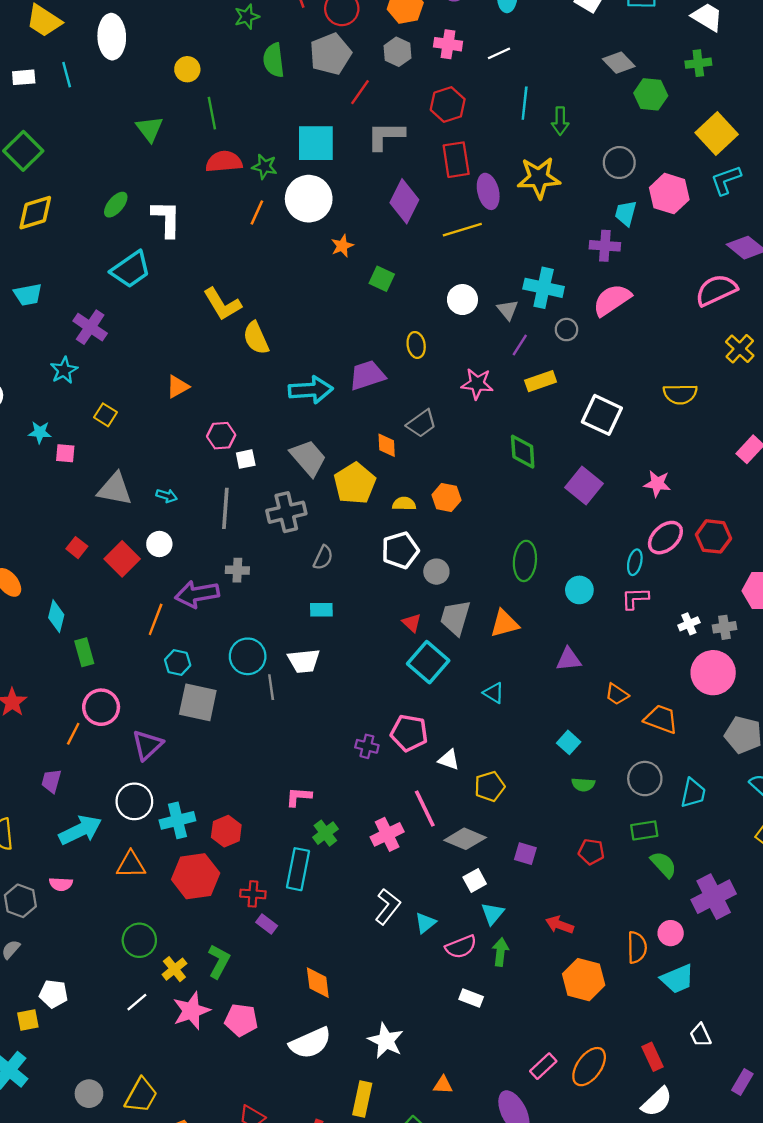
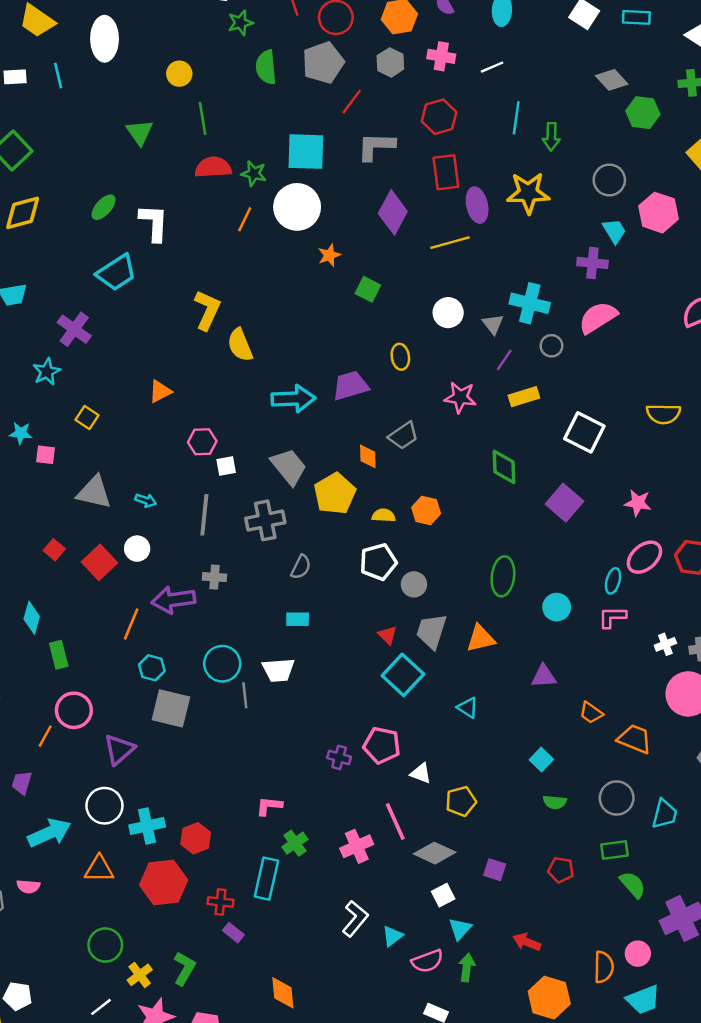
cyan trapezoid: (626, 213) -> (614, 231), turned 132
yellow L-shape: (222, 304) -> (207, 310), turned -126

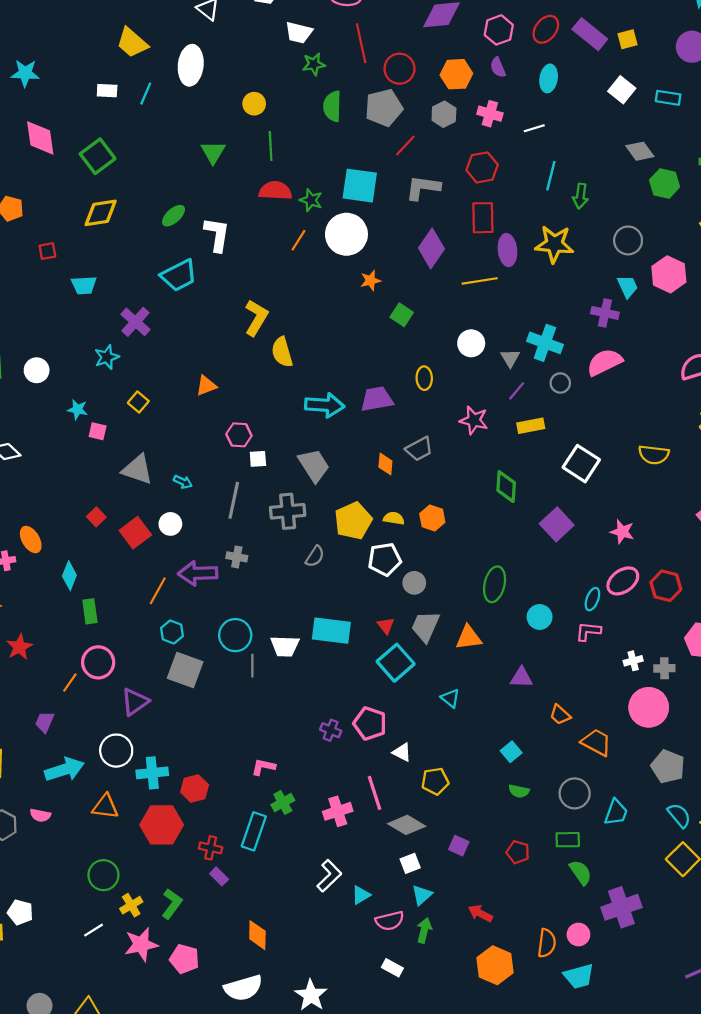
cyan line: (58, 75) -> (146, 94), turned 30
yellow pentagon: (335, 494) -> (353, 521), moved
cyan rectangle: (298, 619) -> (331, 631), moved, size x1.8

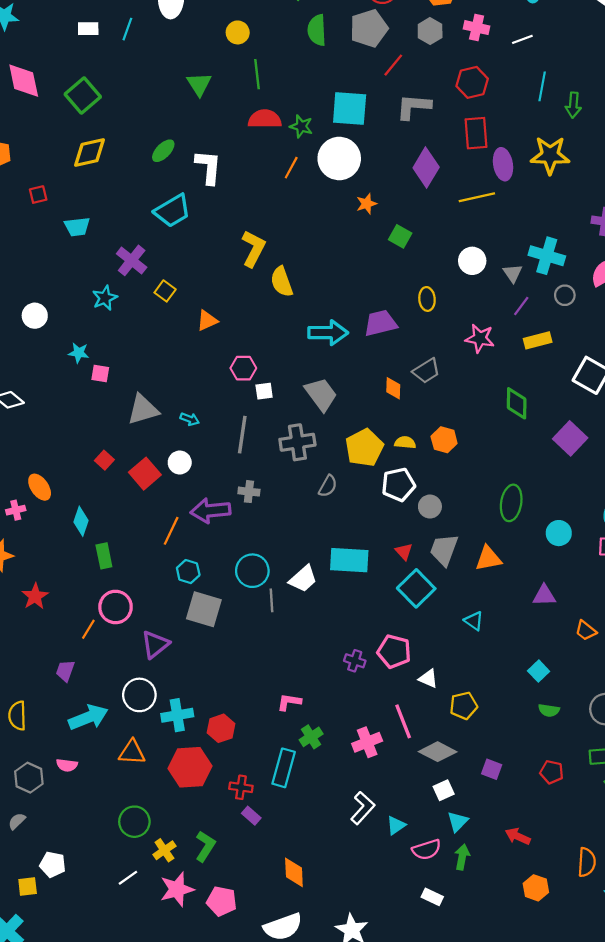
yellow square: (138, 402) -> (165, 291), moved
gray triangle: (137, 469) -> (143, 410), turned -32
white trapezoid: (285, 646) -> (303, 579), turned -40
orange hexagon: (495, 965) -> (536, 888), size x0.7

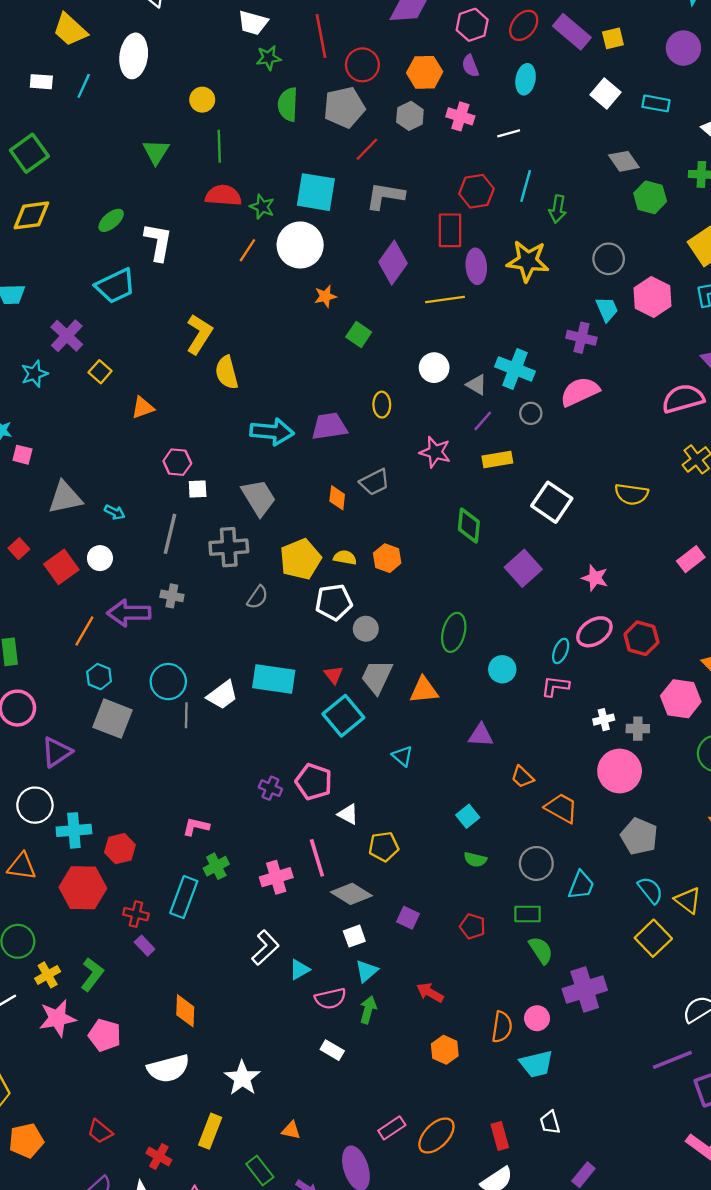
red hexagon: (472, 82) -> (476, 191), moved
gray triangle: (513, 273) -> (477, 385), turned -30

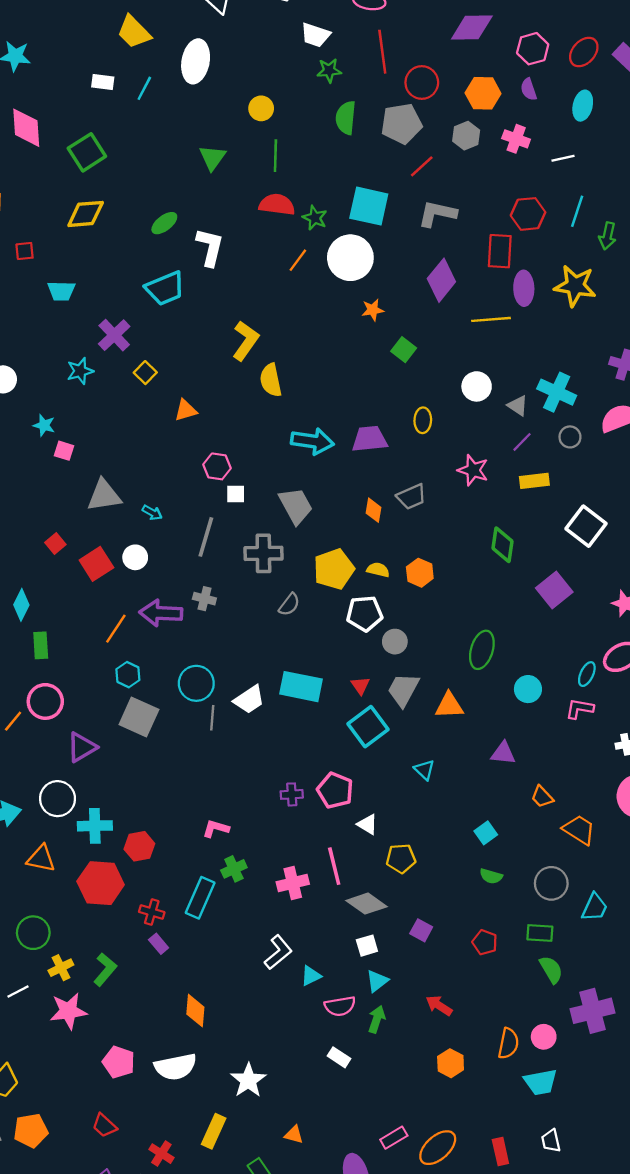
purple cross: (270, 788) -> (292, 794), turned -30
pink pentagon: (105, 1035) -> (119, 1062), moved

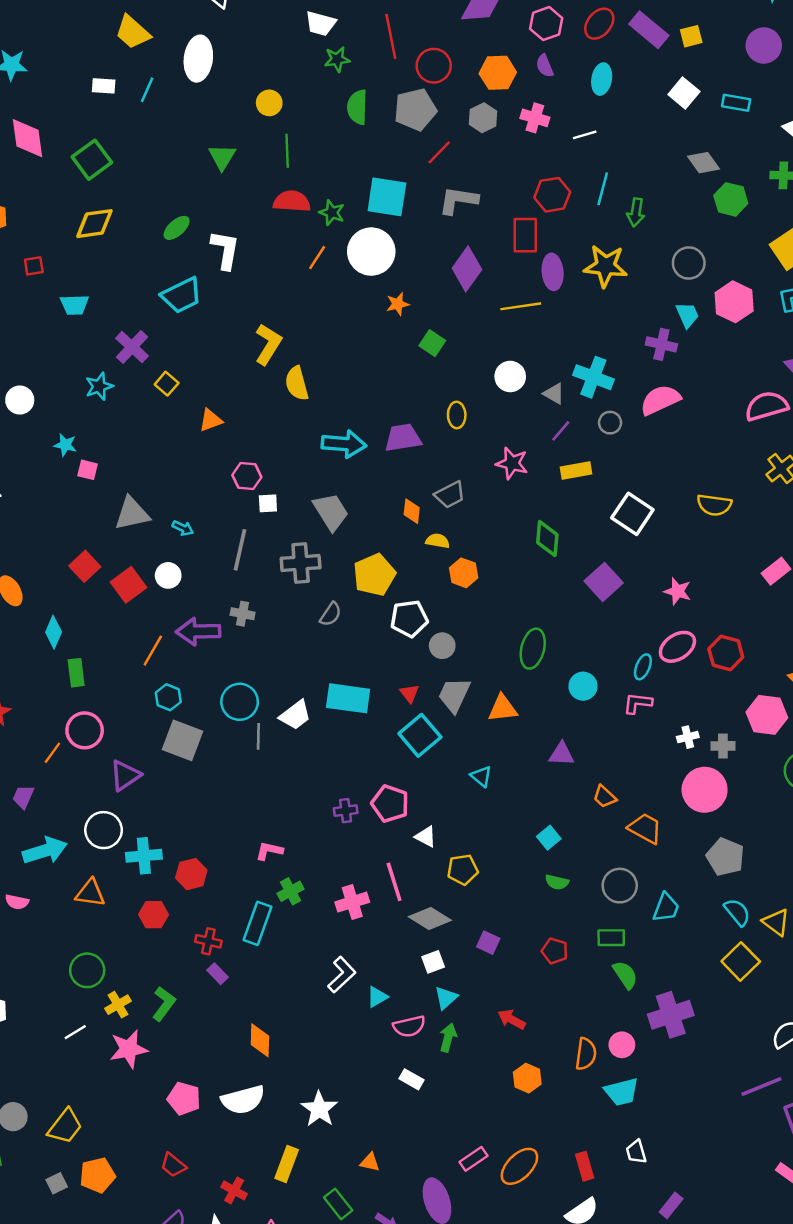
red square: (55, 543) -> (85, 566), size x1.4
yellow semicircle: (378, 570) -> (438, 541), moved
red hexagon: (101, 883) -> (154, 915), size x0.6

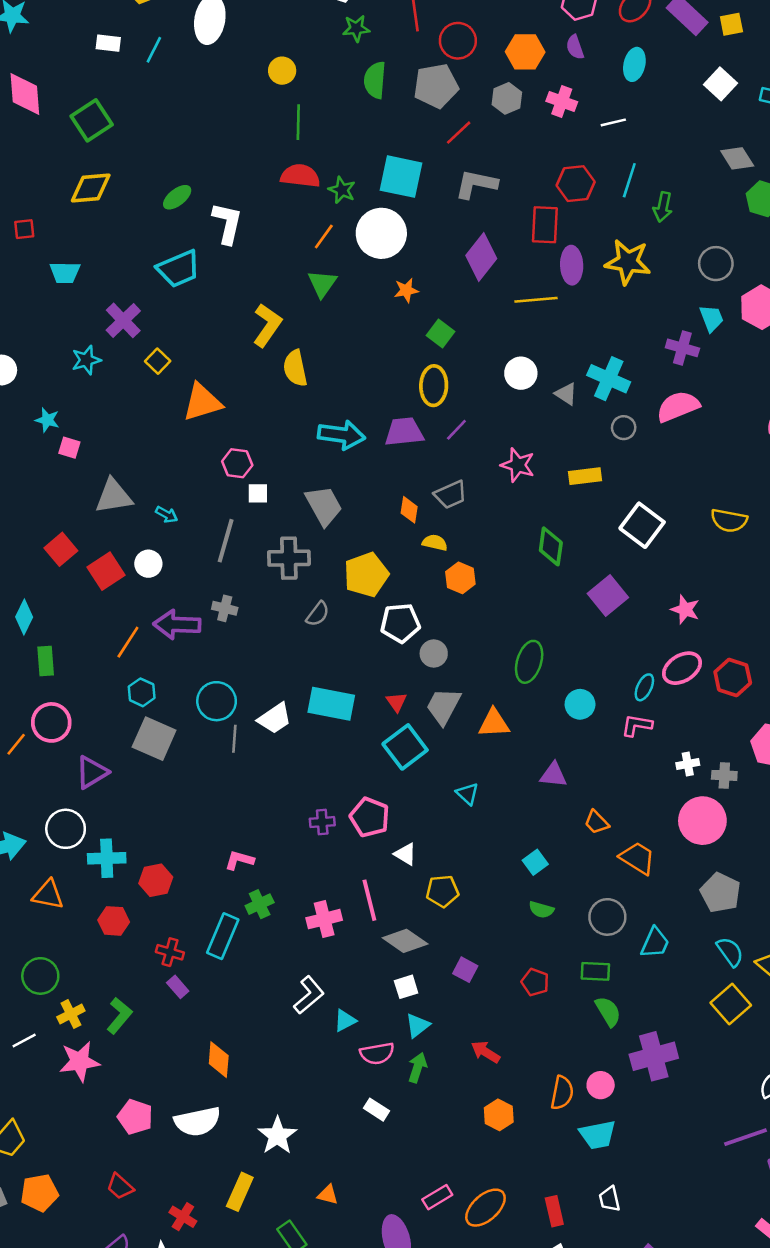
green triangle: (222, 157) -> (322, 284), moved
yellow ellipse: (457, 415) -> (434, 386), moved, size x1.4
orange triangle: (211, 420) -> (202, 402), size x1.6
purple line: (561, 431) -> (456, 430), moved

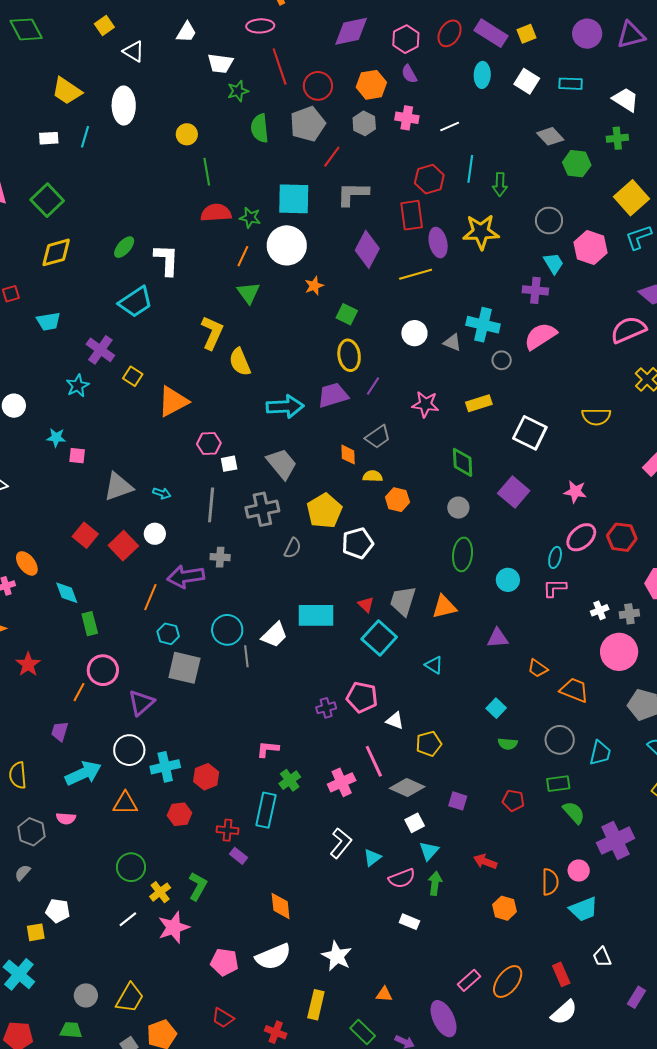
cyan ellipse: (634, 64) -> (482, 75), moved
cyan diamond: (24, 617) -> (67, 593), turned -36
gray circle: (434, 654) -> (458, 508), moved

